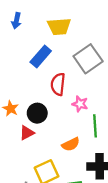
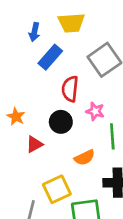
blue arrow: (16, 21) -> (34, 32), moved
black circle: (37, 113) -> (61, 122), moved

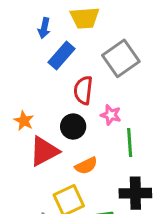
red triangle: (34, 144) -> (44, 151), size x1.6
orange semicircle: (85, 158) -> (86, 166), moved

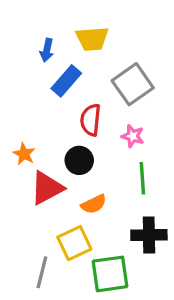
pink star: (111, 115) -> (133, 136), moved

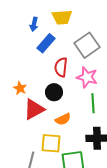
pink star: (133, 136) -> (87, 77), size x1.5
yellow square: (74, 243) -> (51, 143), turned 30

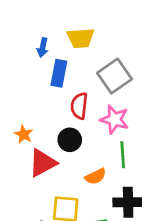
blue rectangle: (46, 43) -> (59, 73), turned -30
orange semicircle: (63, 119) -> (96, 176), moved

